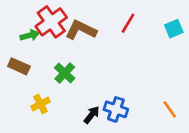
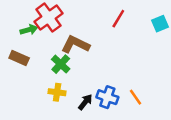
brown L-shape: (81, 30) -> (75, 44), moved
yellow cross: (40, 104) -> (57, 92), moved, turned 35
orange line: (170, 109) -> (136, 97), moved

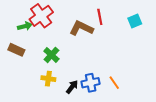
red line: (118, 19) -> (100, 17), turned -42
brown L-shape: (75, 44) -> (81, 28), moved
blue cross: (107, 97) -> (91, 83), turned -30

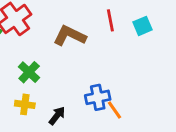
red line: (100, 17) -> (110, 20), moved
blue cross: (91, 83) -> (98, 97), moved

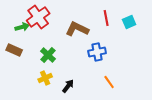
blue cross: (98, 97) -> (97, 52), moved
yellow cross: (25, 104) -> (45, 78), turned -32

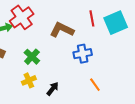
cyan square: (129, 22) -> (116, 23), size x1.6

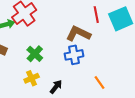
brown L-shape: (62, 30) -> (78, 34), moved
blue cross: (83, 54) -> (74, 55), moved

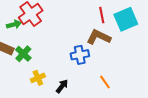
brown L-shape: (78, 34) -> (99, 37), moved
green cross: (35, 54) -> (23, 54), moved

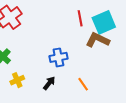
brown L-shape: (99, 37) -> (98, 40), moved
black arrow: (62, 86) -> (49, 83), moved

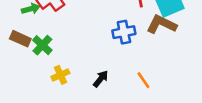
blue cross: (58, 57) -> (124, 32), moved

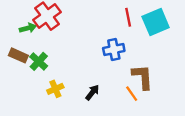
brown L-shape: (162, 24) -> (142, 77), moved, turned 60

